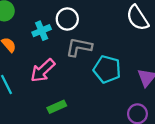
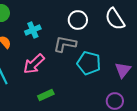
white circle: (67, 19) -> (78, 20), moved

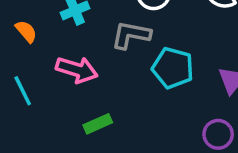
pink arrow: (34, 64) -> (77, 70), turned -120

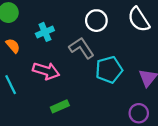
gray L-shape: (131, 35) -> (82, 48), turned 45
cyan pentagon: (173, 68) -> (109, 70), turned -30

